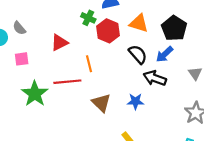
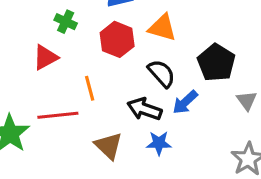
green cross: (88, 18) -> (66, 22), moved
black pentagon: (174, 28) -> (216, 63), moved
blue arrow: (165, 54) -> (185, 102), moved
black arrow: (155, 78) -> (144, 109), moved

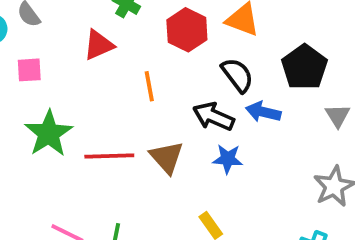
blue arrow: (185, 102) -> (263, 112), turned 52
red line: (58, 115) -> (109, 156), moved

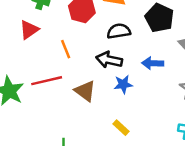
black semicircle: (237, 75) -> (119, 31), turned -50
blue arrow: (263, 112) -> (153, 63), moved
red line: (109, 156) -> (47, 81), moved

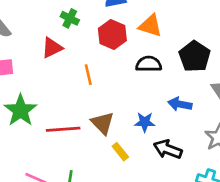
black arrow: (109, 60) -> (168, 149), moved
red line: (47, 81) -> (63, 129), moved
yellow rectangle: (121, 128) -> (120, 152), moved

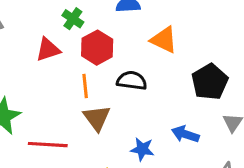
red hexagon: (112, 35) -> (97, 48), moved
black semicircle: (149, 64) -> (132, 81), moved
brown triangle: (103, 123) -> (97, 118), moved

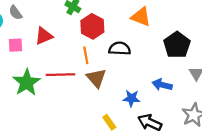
red triangle: (48, 50) -> (44, 36), moved
red line: (48, 145) -> (60, 75), moved

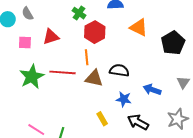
black pentagon: (177, 45) -> (173, 43), moved
black semicircle: (120, 49) -> (119, 70), moved
brown triangle: (96, 78) -> (94, 78), turned -42

